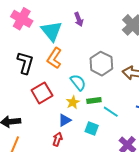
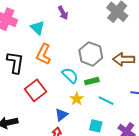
cyan triangle: (52, 31) -> (38, 28), size x0.7
green rectangle: (94, 101) -> (92, 81), moved
yellow star: (73, 102) -> (77, 99), moved
cyan square: (92, 128) -> (96, 126), moved

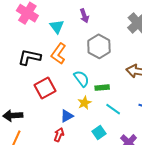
gray hexagon: (91, 54) -> (99, 46), moved
black L-shape: (15, 62) -> (29, 57), turned -95
cyan square: (96, 126) -> (99, 132), turned 32

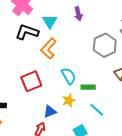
gray hexagon: (99, 46) -> (105, 45), moved
black L-shape: (29, 57) -> (27, 32), moved

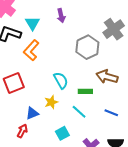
cyan semicircle: (69, 76) -> (61, 80), moved
green rectangle: (88, 87) -> (85, 91), moved

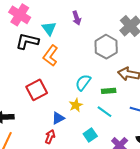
cyan semicircle: (61, 80) -> (83, 82), turned -108

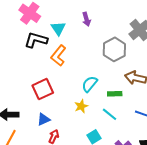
blue triangle: (58, 118) -> (44, 119), moved

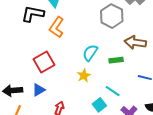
cyan line: (109, 114) -> (113, 91), moved
blue triangle: (44, 119) -> (39, 90), moved

